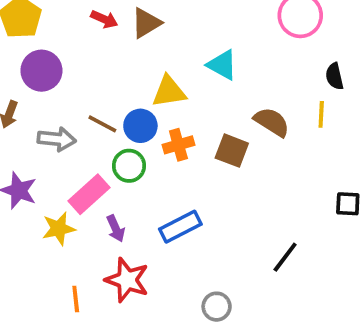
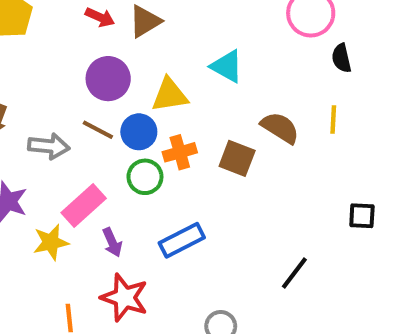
purple circle: (41, 71) -> (108, 79), moved
black semicircle: (335, 76) -> (341, 58), moved
green circle: (129, 166) -> (145, 177), moved

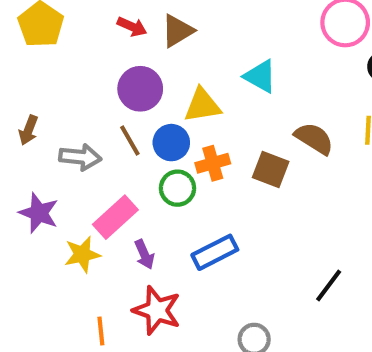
brown line: (98, 130) -> (130, 141), turned 32

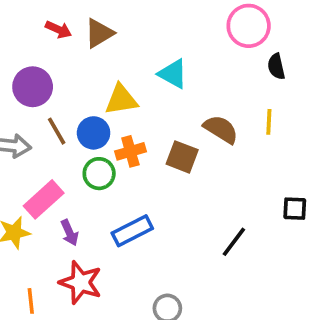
purple circle: (140, 89) -> (33, 87), moved
black line: (329, 285) -> (234, 242), moved

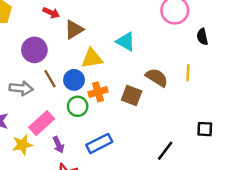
brown triangle: (99, 33) -> (74, 30), moved
black semicircle: (276, 66) -> (202, 37), moved

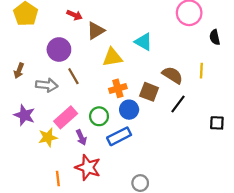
blue circle: (74, 80) -> (129, 110), moved
green circle: (78, 106) -> (99, 116), moved
black line: (165, 151) -> (178, 104), moved

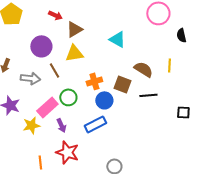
yellow triangle: (112, 57) -> (74, 53), moved
black line: (178, 104) -> (148, 95), turned 48
green circle: (99, 116) -> (68, 97), moved

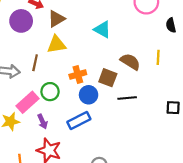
purple circle: (41, 46) -> (21, 21), moved
brown line: (54, 70) -> (35, 63), turned 42
black line: (148, 95) -> (127, 98), moved

